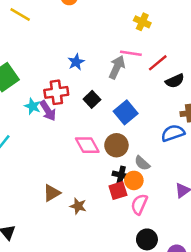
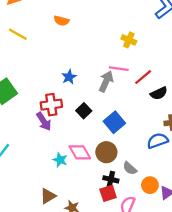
cyan star: (33, 106) -> (60, 160), moved
orange circle: (134, 180) -> (150, 185), moved

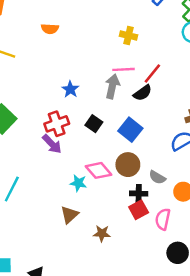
black semicircle: (159, 93) -> (143, 93), moved
brown triangle: (48, 196) -> (69, 215), moved

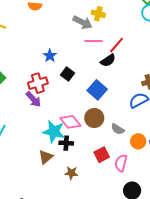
gray arrow: (112, 86) -> (83, 22), moved, turned 102
black square: (94, 124) -> (68, 74), moved
cyan star: (78, 183) -> (54, 132), size x1.6
black cross: (139, 194) -> (66, 143), moved

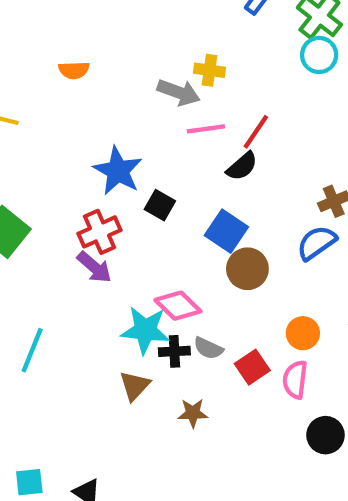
blue star: (50, 56) -> (118, 171), size x1.6
brown circle: (94, 118) -> (247, 269), moved
gray semicircle: (118, 129) -> (208, 348), moved
orange circle: (138, 141) -> (303, 333), moved

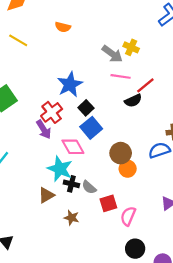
blue square: (226, 231) -> (91, 128), moved
red cross: (99, 232) -> (52, 112), turned -30
pink diamond: (178, 306) -> (73, 147), moved
orange circle: (303, 333) -> (128, 169), moved

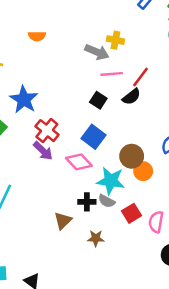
blue star: (70, 84) -> (24, 100), moved
black square: (86, 108) -> (98, 100), moved
cyan star: (60, 169) -> (111, 181), moved

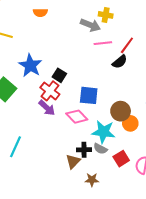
black square: (98, 100) -> (59, 75), moved
blue square: (94, 137) -> (89, 95), turned -30
brown triangle: (63, 221) -> (73, 161), moved

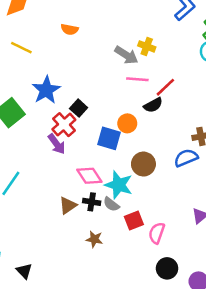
pink diamond: (77, 117) -> (89, 176), moved
orange circle: (130, 123) -> (127, 123), moved
brown triangle: (73, 161) -> (68, 205), moved

